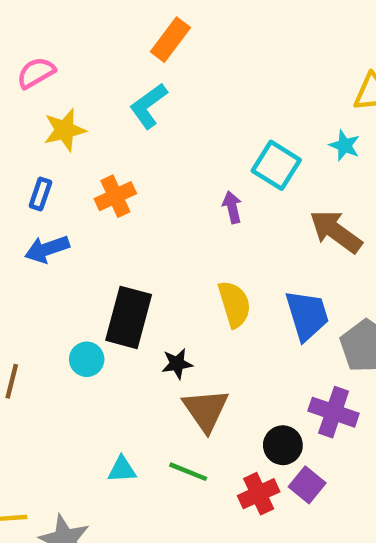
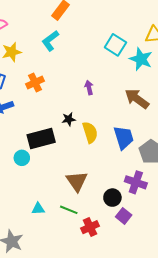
cyan star: (345, 145) -> (141, 59), size x1.6
cyan square: (276, 165) -> (115, 45), moved
black rectangle: (129, 317) -> (41, 139), turned 60
black star: (177, 364) -> (69, 119), moved
red cross: (259, 494) -> (90, 227), moved

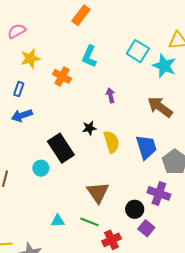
cyan L-shape: (50, 41) -> (89, 56), moved, turned -30
orange cross: (35, 83) -> (62, 76), moved, turned -36
black rectangle: (41, 139) -> (61, 148), turned 72

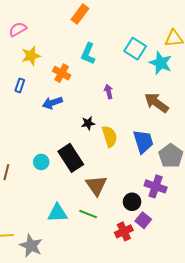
blue arrow: (22, 115) -> (52, 103), moved
black rectangle: (61, 148) -> (71, 158), moved
cyan triangle: (58, 221) -> (58, 213), size x1.5
red cross: (111, 240) -> (124, 231), moved

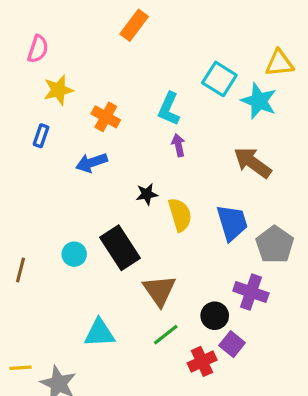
pink semicircle: (18, 29) -> (38, 49), turned 138
cyan L-shape: (88, 54) -> (169, 109), moved
green line: (88, 214) -> (166, 335), moved, turned -60

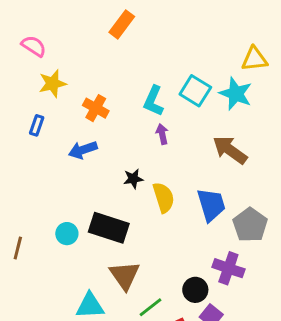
pink semicircle: (38, 49) -> (34, 46), turned -75
cyan square: (219, 79) -> (195, 91), moved
black rectangle: (120, 248) -> (109, 228), turned -39
brown triangle: (159, 290) -> (125, 275), moved

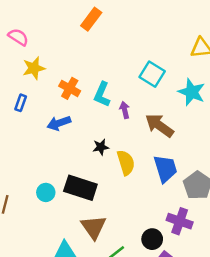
cyan star: (236, 94) -> (192, 92), moved
cyan L-shape: (153, 101) -> (102, 94), moved
brown arrow: (230, 150) -> (159, 126), moved

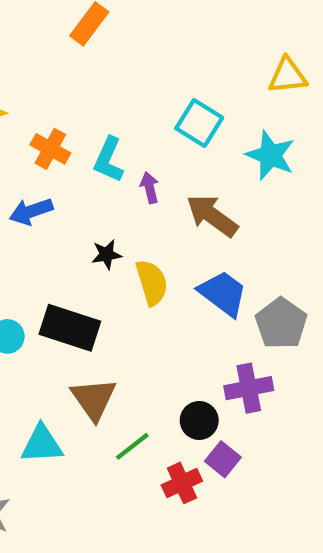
blue trapezoid: (165, 169) -> (223, 293), turned -36
purple cross: (180, 221) -> (249, 388), turned -30

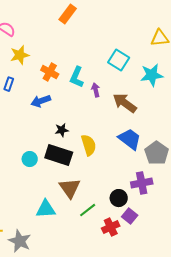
cyan star: (270, 155) -> (152, 75), turned -30
black star: (106, 254) -> (62, 130), moved
yellow semicircle: (152, 283) -> (89, 145), moved

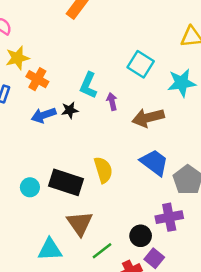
orange cross: (50, 72) -> (37, 79), moved
brown arrow: (125, 103) -> (148, 118), turned -50
black star: (62, 130) -> (70, 110), moved

